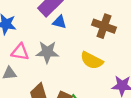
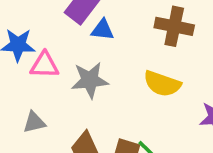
pink triangle: (20, 52) -> (44, 65), moved

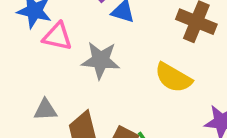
gray triangle: (34, 122) -> (45, 110), moved

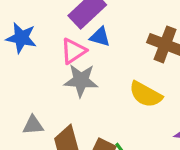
pink triangle: (57, 36) -> (73, 51), moved, turned -44

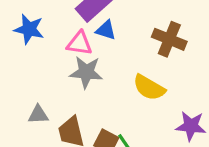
pink triangle: (73, 51) -> (79, 43), turned 40

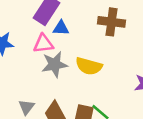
yellow semicircle: (149, 88) -> (89, 66), moved
gray triangle: (38, 115) -> (26, 107), turned -35

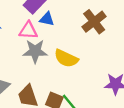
brown cross: (112, 22) -> (94, 22), turned 35

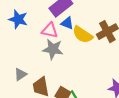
yellow semicircle: (66, 58) -> (83, 35), moved

